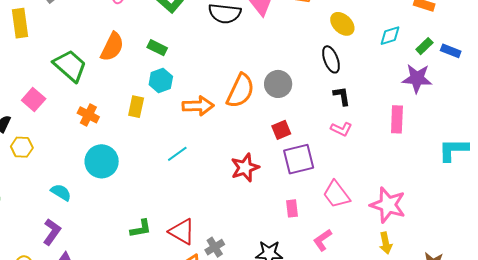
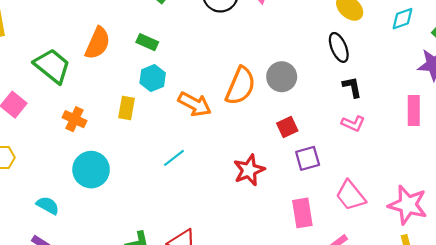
orange arrow: (198, 106) -> (195, 104), turned 32
purple square: (299, 159) -> (308, 158), size x0.7
pink rectangle: (292, 208) -> (302, 213), size x1.5

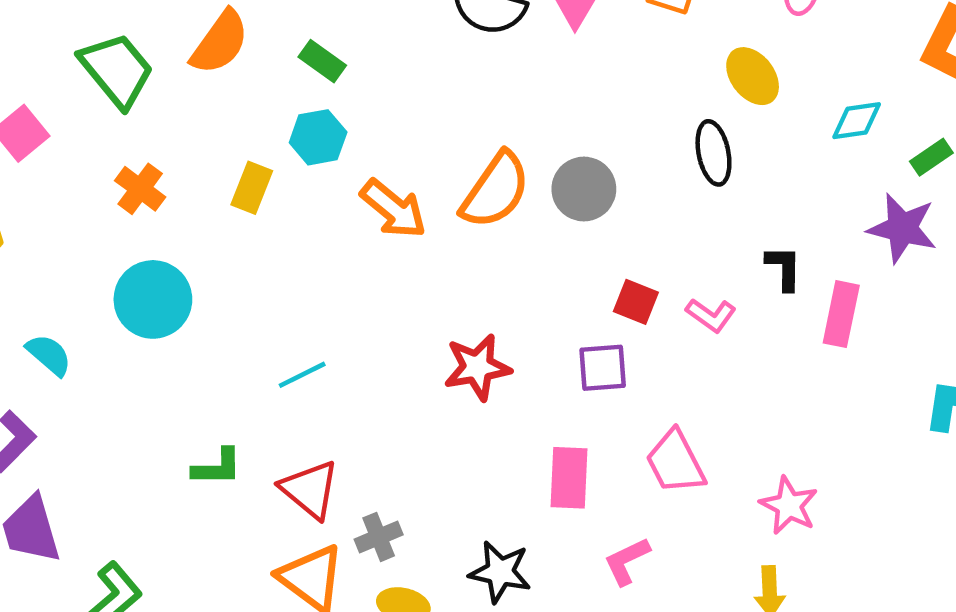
black L-shape: (352, 87) -> (784, 268), moved
red square: (287, 127) -> (636, 302), moved, turned 35
cyan line: (174, 158) -> (302, 375), moved
pink star: (408, 205) -> (789, 505), size x0.7

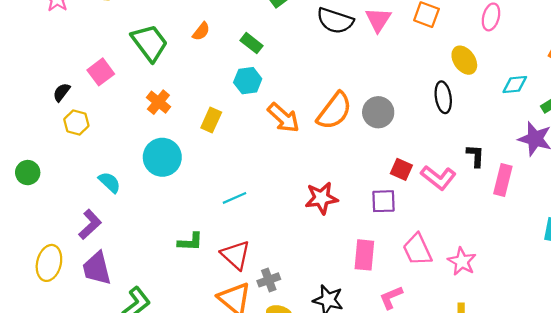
orange semicircle: (220, 42) -> (201, 31), size x0.6
yellow rectangle: (252, 188) -> (211, 120), moved
pink L-shape: (711, 315) -> (438, 178), size x1.4
pink star: (789, 505) -> (462, 261), moved

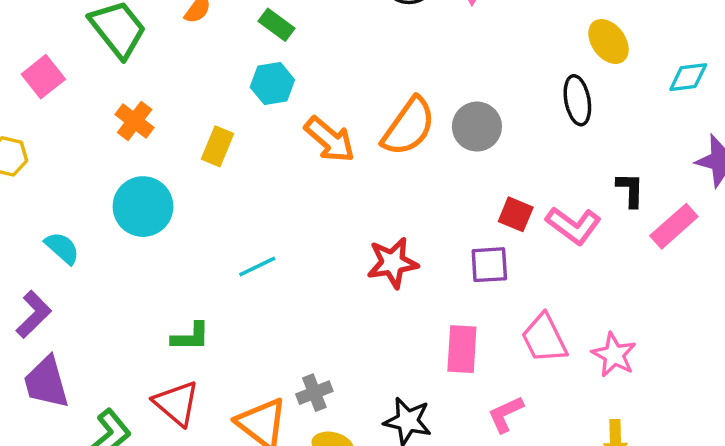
pink rectangle: (503, 180) -> (674, 226), turned 36
red triangle: (236, 255) -> (176, 403), moved

